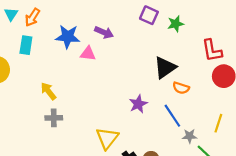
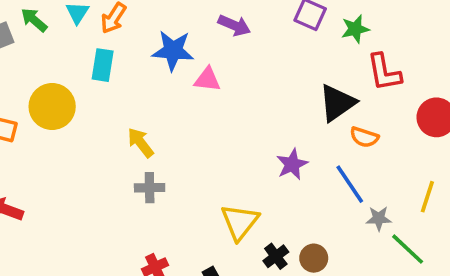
purple arrow: (104, 32) -> (234, 25), moved
red L-shape: (212, 51) -> (384, 72), moved

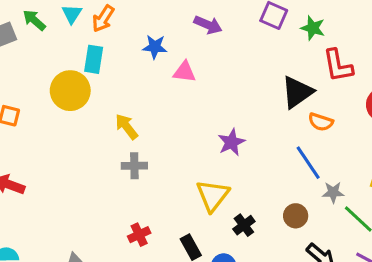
green star: (355, 29) -> (313, 28), turned 30
blue star: (173, 51) -> (155, 47), size x0.7
yellow circle: (52, 107) -> (70, 91), moved
purple star: (292, 164) -> (231, 142), moved
brown circle: (314, 258) -> (296, 216), moved

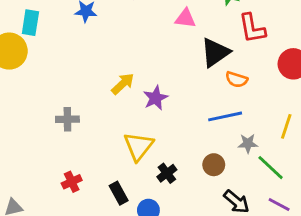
pink triangle: (184, 72) -> (185, 18), moved
yellow arrow: (127, 127) -> (123, 84), moved, turned 85
blue line: (308, 163) -> (225, 116), turned -68

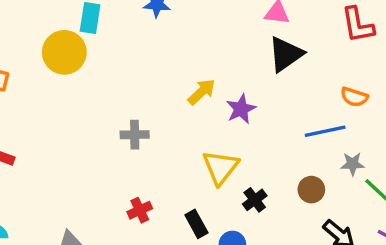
black triangle: (215, 52) -> (286, 54), moved
orange semicircle: (236, 79) -> (354, 97), moved

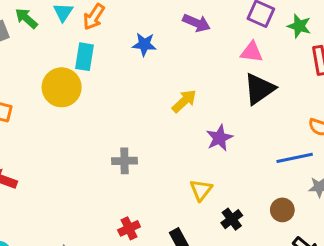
yellow arrow: (202, 92) -> (184, 101), moved
yellow triangle: (220, 167) -> (201, 190), size x0.7

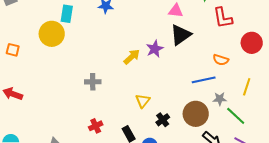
yellow arrow: (184, 101) -> (132, 57), moved
purple star: (219, 138) -> (155, 49), moved
brown circle: (282, 210) -> (196, 114), size x1.6

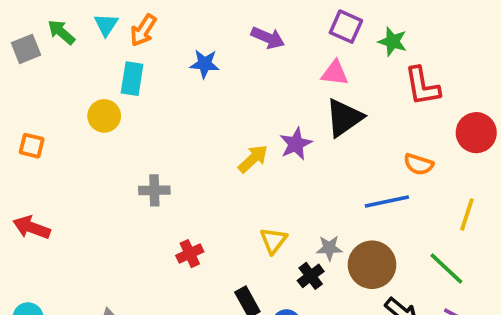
yellow circle: (52, 34) -> (104, 116), size x0.7
gray cross: (93, 82) -> (154, 190), moved
gray star: (220, 99) -> (329, 248), moved
red cross: (96, 126) -> (190, 254), moved

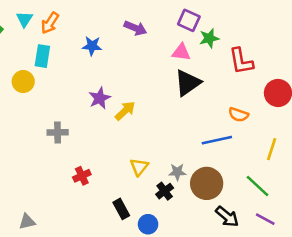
green star: (392, 41) -> (209, 38), moved, turned -30
purple star: (296, 144) -> (100, 98), moved

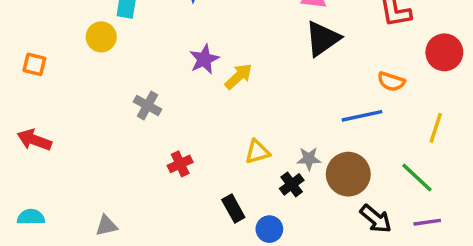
gray cross: (58, 132) -> (148, 106), turned 30
yellow triangle: (139, 167) -> (257, 152), turned 36
purple line: (265, 219) -> (427, 222), turned -36

